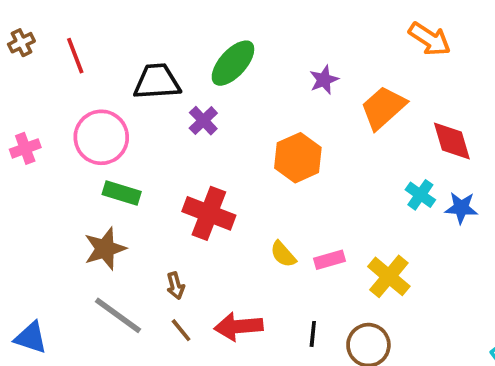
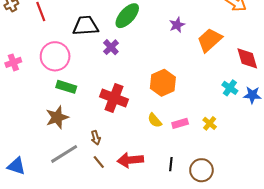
orange hexagon: (298, 158) -> (163, 83), moved
yellow cross: (389, 276) -> (210, 123), moved, size x0.6
gray line: (118, 315) -> (64, 154), turned -68

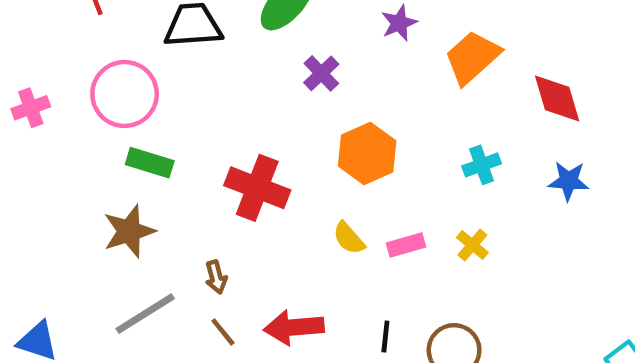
purple cross: (111, 47) -> (321, 73), moved
cyan cross: (230, 88) -> (482, 165), moved, turned 35

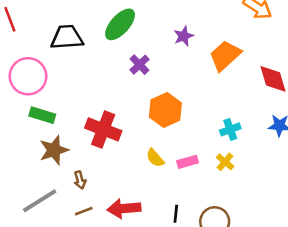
cyan cross: (482, 165) -> (230, 129), moved
brown star: (129, 231) -> (54, 150), moved
brown line: (223, 332) -> (84, 211), turned -72

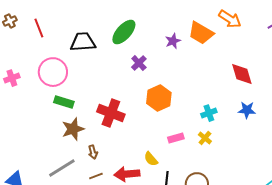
orange trapezoid: (225, 56) -> (201, 33), moved, turned -108
yellow semicircle: (155, 158) -> (151, 159), moved

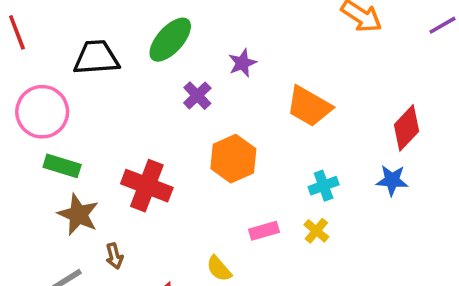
orange trapezoid: (201, 33) -> (309, 106), moved
purple star: (173, 41) -> (242, 63), moved
red diamond: (242, 74) -> (406, 128), moved, turned 60
brown star: (73, 129) -> (78, 215), turned -30

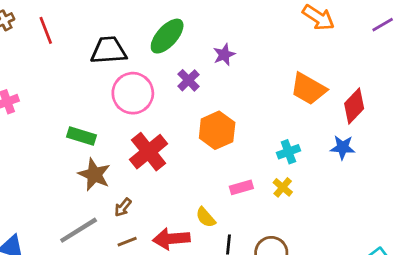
orange trapezoid: (309, 106) -> (308, 89), moved
pink circle: (42, 112) -> (133, 93), moved
red cross: (147, 186) -> (149, 152), turned 30
brown arrow: (114, 256) -> (123, 207), turned 54

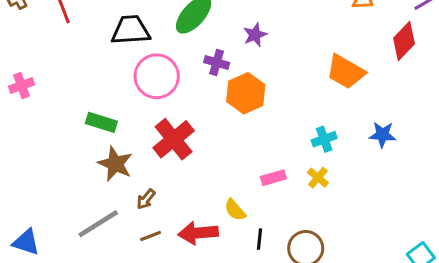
purple cross: (188, 80) -> (217, 62), turned -30
red diamond: (354, 106) -> (404, 41), moved
orange hexagon: (217, 130) -> (246, 93), moved

